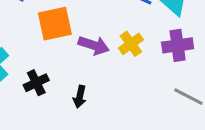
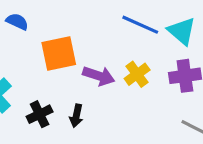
black arrow: (80, 97) -> (76, 116), moved

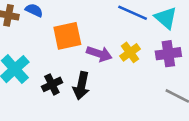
black arrow: (76, 116) -> (81, 86), size x1.5

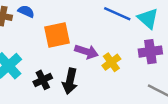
yellow cross: (130, 52) -> (111, 62), moved

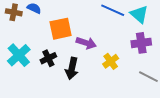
yellow cross: (111, 62) -> (111, 61), moved
black cross: (43, 80) -> (48, 58), moved

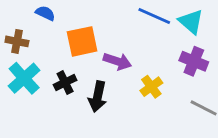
brown cross: (14, 12) -> (17, 41), moved
purple cross: (141, 43) -> (194, 61), turned 30

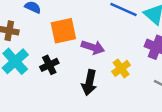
black arrow: (98, 97) -> (89, 83), moved

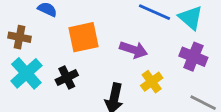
purple arrow: (93, 47) -> (134, 50), moved

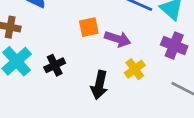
orange square: (84, 37) -> (89, 27), moved, size x0.7

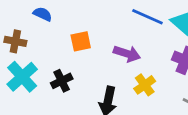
orange square: (89, 27) -> (81, 41), moved

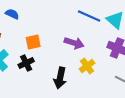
orange square: (81, 41) -> (33, 42), moved

